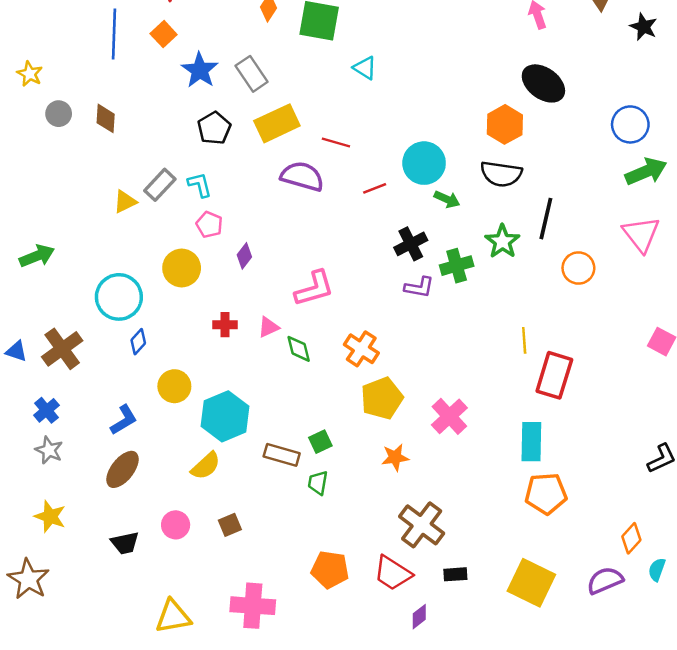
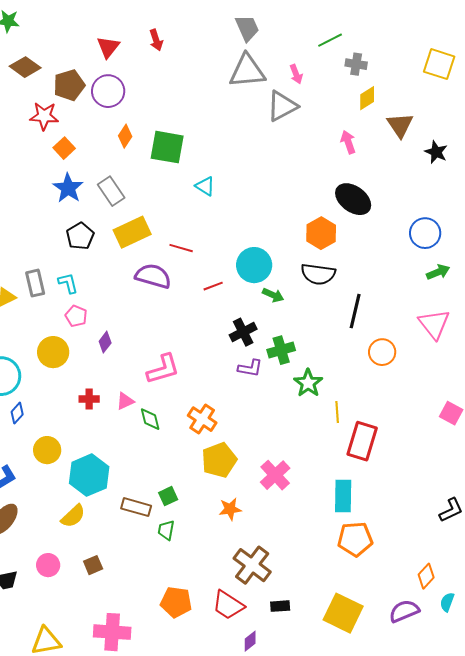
orange square: (164, 34) -> (64, 148), moved
green arrow: (646, 172) -> (438, 272), size x0.7
gray rectangle: (160, 185) -> (35, 283), turned -56
green star: (502, 241) -> (308, 383), moved

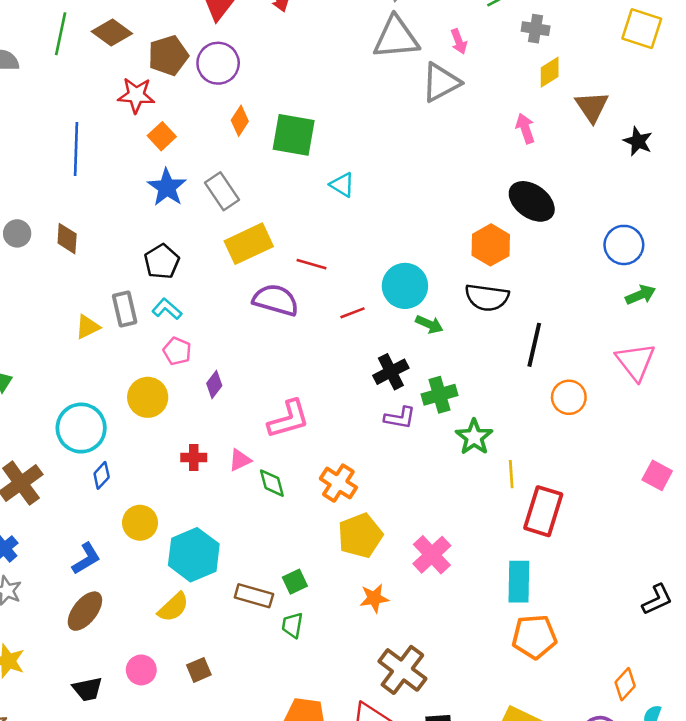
black pentagon: (80, 236) -> (162, 262), moved
cyan L-shape: (68, 283) -> (167, 309), turned -35

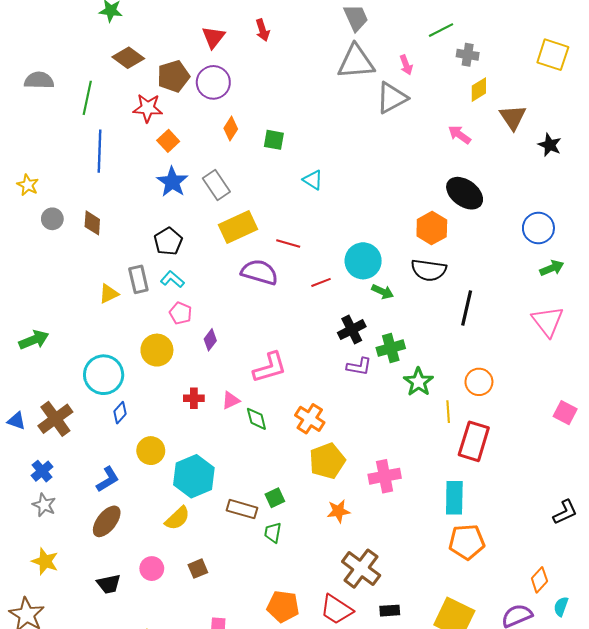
green line: (61, 34) -> (87, 98), moved
pink arrow: (525, 128) -> (459, 135), turned -35
green square: (294, 135) -> (274, 140), size x0.6
orange circle: (569, 397) -> (479, 382), moved
pink cross: (432, 555) -> (385, 476), turned 32

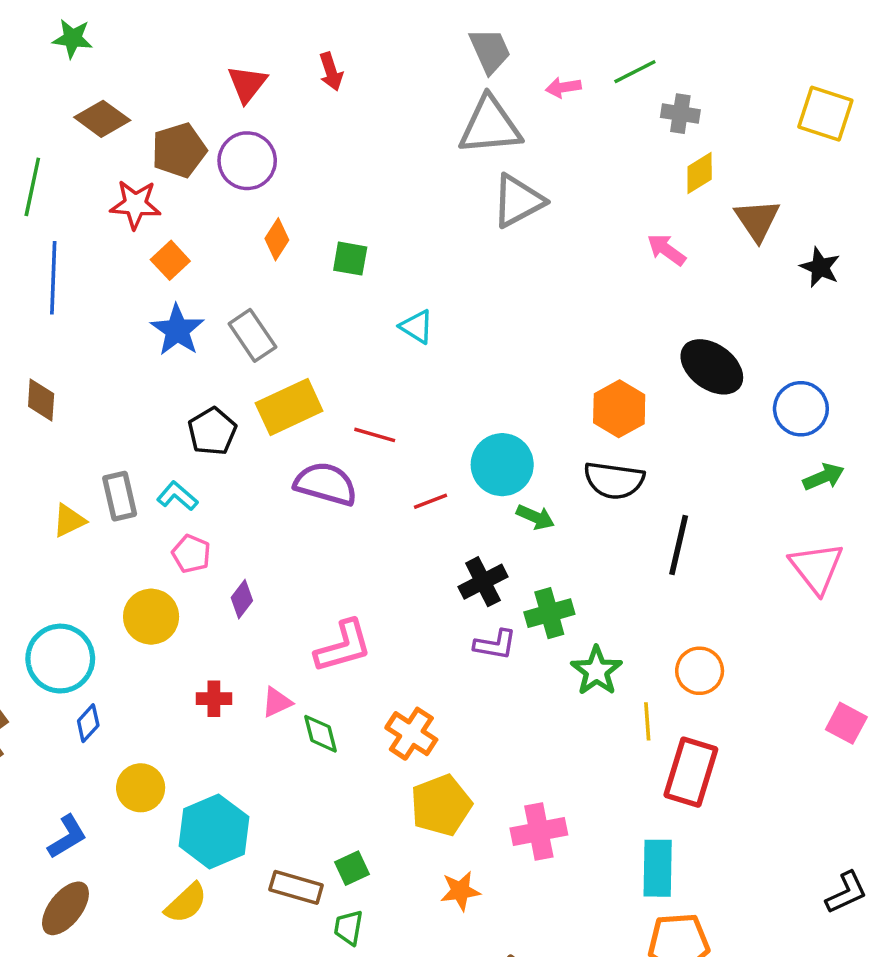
pink arrow: (406, 65) -> (563, 87), moved, turned 102
gray triangle: (392, 98) -> (518, 201), moved
black ellipse: (465, 193) -> (712, 367), moved
black pentagon: (168, 241) -> (212, 431), moved

